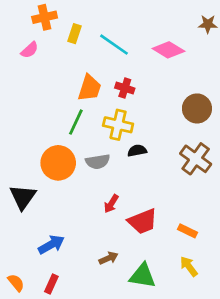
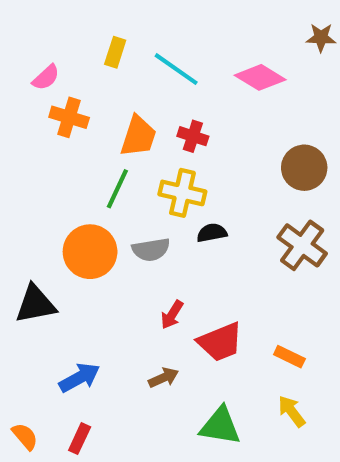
orange cross: (45, 17) -> (69, 117), moved, turned 30
black triangle: (23, 197) -> (35, 304), turned 44
brown arrow: (109, 258) -> (164, 378), moved

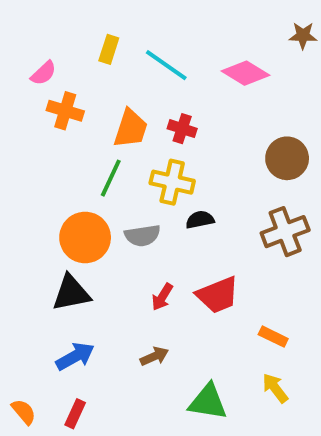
brown cross: (302, 245) -> (285, 232), turned 33
black triangle: (35, 304) -> (71, 293), moved
red trapezoid: (220, 342) -> (218, 295), moved

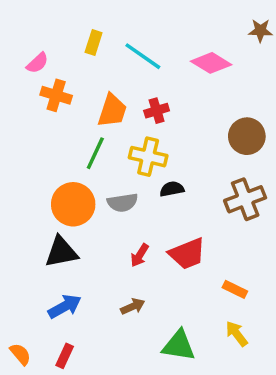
red cross: (182, 129) -> (157, 111), turned -35

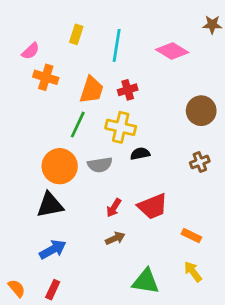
cyan line: (143, 56) -> (117, 45), turned 64
brown cross: (245, 199) -> (200, 162), size x0.6
brown arrow: (133, 306) -> (115, 238), moved

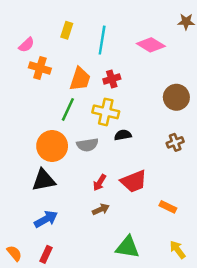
yellow arrow: (193, 272) -> (178, 250), moved

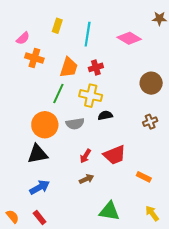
red rectangle: (46, 254) -> (40, 218), turned -64

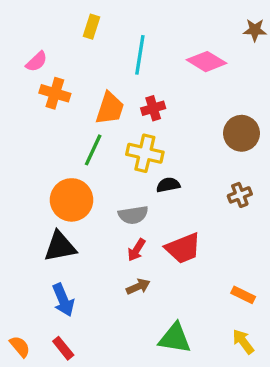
yellow rectangle: (57, 26) -> (92, 27), moved
gray semicircle: (75, 124) -> (133, 215), moved
orange rectangle: (144, 177) -> (243, 295), moved
blue arrow: (40, 187) -> (63, 300), turned 96

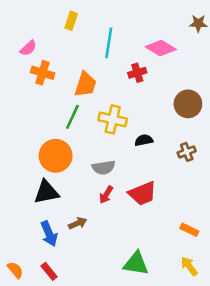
red cross: (153, 108) -> (137, 73), moved
black semicircle: (168, 185) -> (144, 140), moved
brown arrow: (138, 287) -> (78, 223), moved

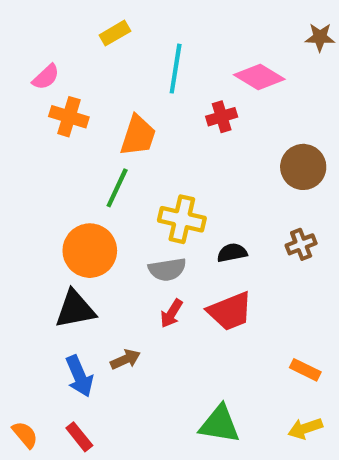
yellow rectangle: (71, 21) -> (115, 33), turned 42
yellow cross: (113, 119) -> (182, 219), moved
black semicircle: (144, 140) -> (232, 253), moved
yellow arrow: (189, 266) -> (305, 428), turned -72

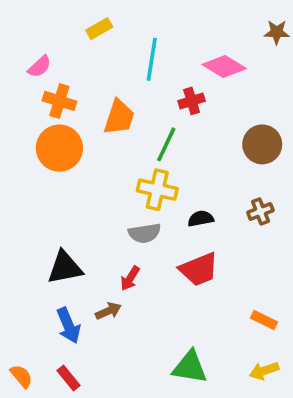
green line: (117, 188) -> (166, 144), moved
orange circle: (90, 251) -> (59, 148), moved
red arrow: (171, 313) -> (130, 278), moved

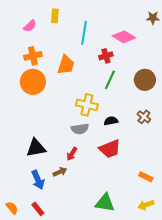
yellow rectangle: (99, 29) -> (55, 16), turned -56
pink semicircle: (40, 67) -> (30, 26), moved
orange cross: (59, 101) -> (33, 56), turned -30
green line: (166, 144) -> (110, 80), moved
brown cross: (260, 211) -> (144, 117), turned -32

